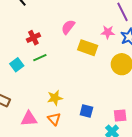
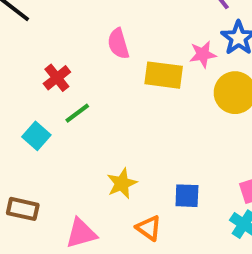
pink semicircle: (68, 27) -> (118, 44), turned -42
pink star: (108, 32) -> (203, 54), moved
orange triangle: (54, 119) -> (149, 228), moved

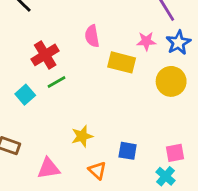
pink star: (203, 54) -> (146, 41), moved
red cross: (57, 78) -> (45, 55), size x1.4

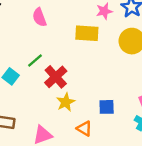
pink semicircle: (92, 36) -> (39, 17), moved
red cross: (45, 55) -> (56, 77), moved

